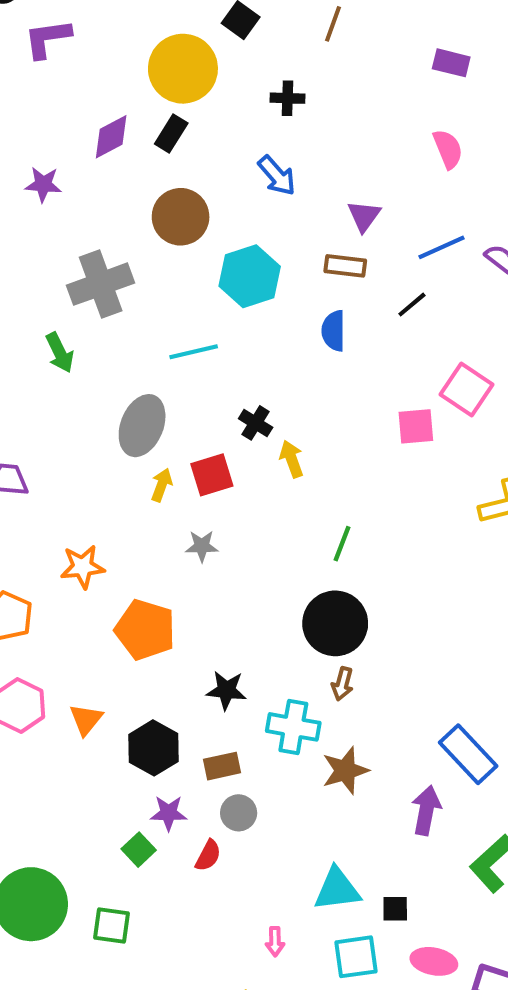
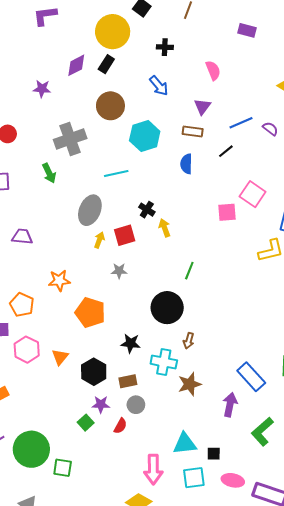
pink semicircle: (448, 149) -> (213, 70), moved
black circle: (335, 623) -> (167, 308), moved
green square: (112, 926) -> (63, 468), moved
pink arrow: (275, 942) -> (153, 469), size x2.0

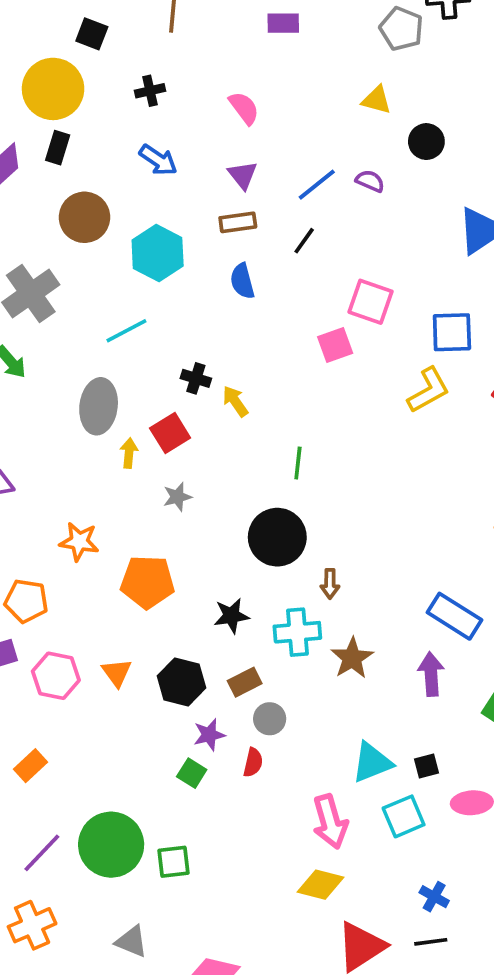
orange star: (59, 280) -> (79, 542), turned 30

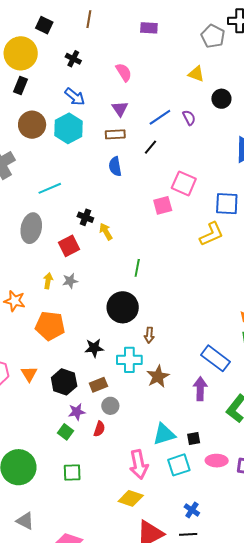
black cross: (150, 91) -> (73, 59), turned 35
purple semicircle: (370, 181) -> (189, 118), turned 35
cyan hexagon: (158, 253) -> (69, 128), moved
yellow arrow: (129, 453) -> (48, 281), moved
green square: (174, 862) -> (72, 472), moved

